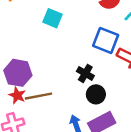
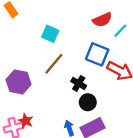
red star: (17, 95) -> (26, 121), moved
brown line: (38, 96) -> (54, 64), moved, turned -40

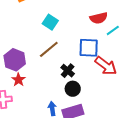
blue square: (97, 54) -> (89, 48), turned -30
red star: (26, 121) -> (18, 80), moved

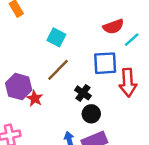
red arrow: (106, 66) -> (128, 83), turned 55
red star: (18, 80) -> (35, 98), moved

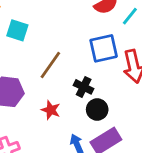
cyan square: (56, 37) -> (17, 30), moved
red star: (35, 98) -> (51, 110), moved

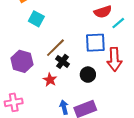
black cross: (84, 87) -> (63, 61), moved
black circle: (97, 109) -> (88, 75), moved

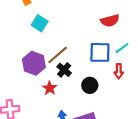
cyan line: (118, 23) -> (122, 48), moved
red arrow: (114, 59) -> (119, 71), size x0.6
purple hexagon: (22, 61) -> (34, 63), moved

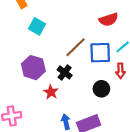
brown line: (58, 55) -> (76, 47), moved
black circle: (90, 85) -> (101, 89), moved

